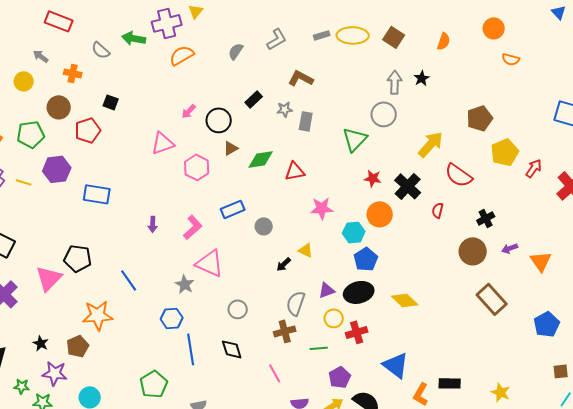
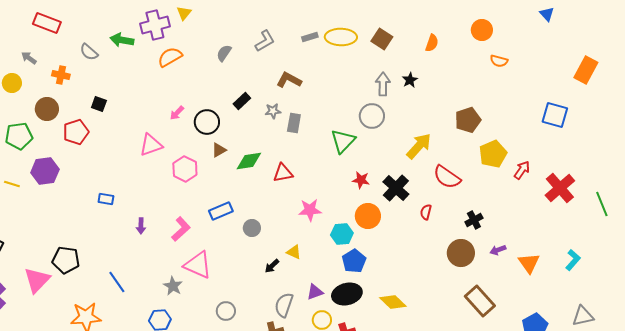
blue rectangle: (97, 194) -> (106, 199), moved, size x0.6

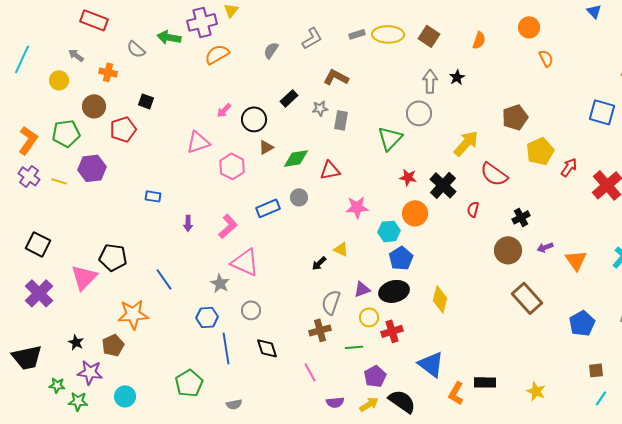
orange semicircle: (499, 61) -> (546, 58), turned -132
gray circle: (252, 228) -> (299, 197), moved
yellow diamond: (393, 302) -> (440, 299), turned 60
gray circle: (226, 311) -> (251, 310), moved

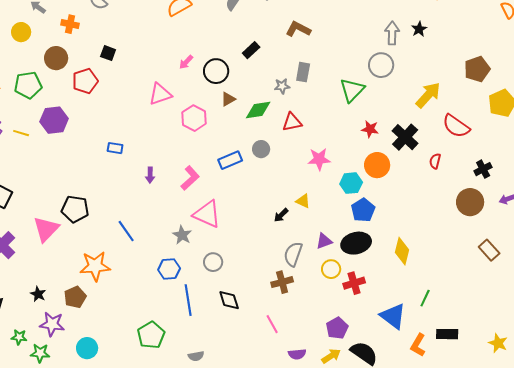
gray star: (320, 108) -> (282, 86), moved
brown rectangle: (527, 298) -> (489, 250), size x0.7
green line: (354, 347) -> (425, 298), moved, turned -60

